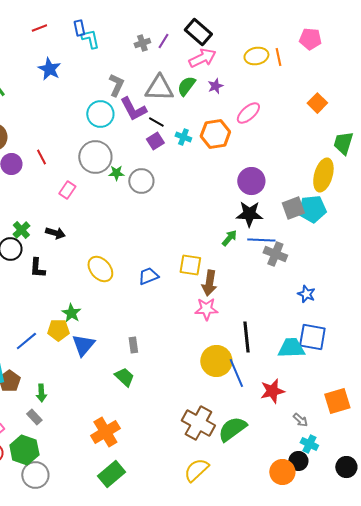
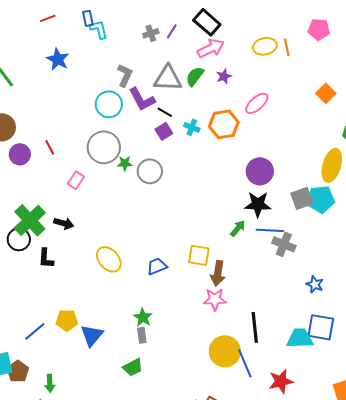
green cross: (21, 230) -> (30, 220), size x1.8
green star: (71, 313) -> (143, 317), moved
green trapezoid: (124, 377) -> (133, 367), turned 110

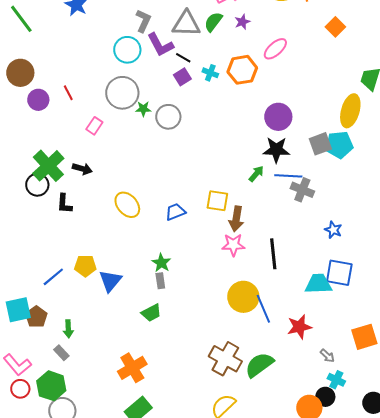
orange square: (326, 93) -> (335, 27), moved
black line: (255, 327) -> (273, 254), moved

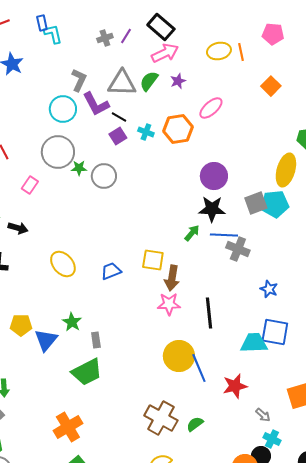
green star: (161, 263) -> (72, 322), moved
green trapezoid: (151, 313) -> (87, 372), size x1.5
green semicircle: (259, 365) -> (195, 424), size x0.6

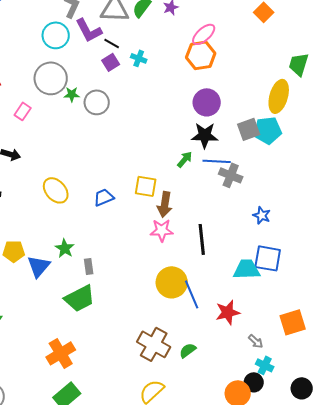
orange hexagon: (178, 129) -> (201, 55), moved

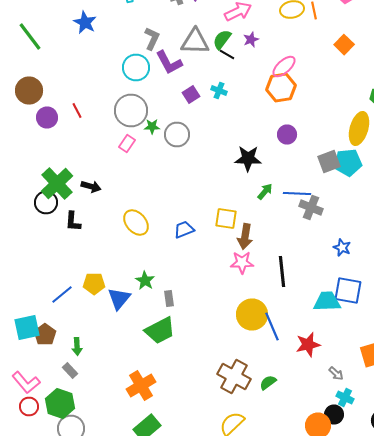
black line: (112, 43) -> (227, 54), moved
purple circle: (207, 102) -> (287, 134), size x0.7
pink rectangle: (23, 111) -> (127, 144), moved
black star: (205, 135) -> (248, 158), moved

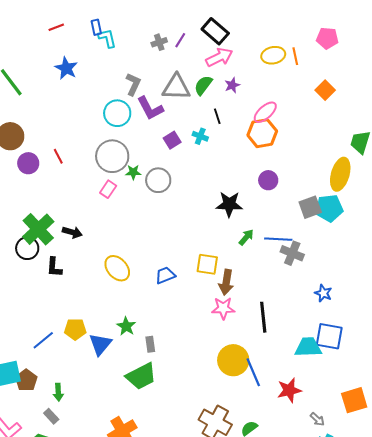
black line: (227, 54) -> (217, 116), moved, turned 42

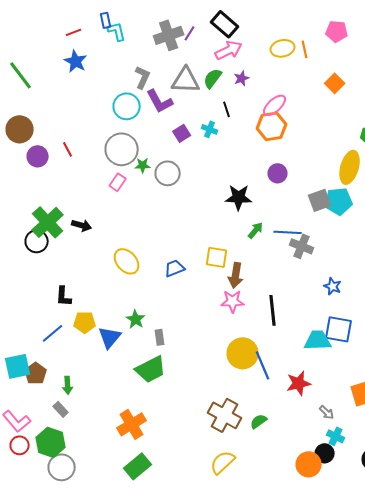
red line: (56, 27) -> (74, 32), moved
gray cross: (159, 42) -> (169, 35), size x1.8
black L-shape: (54, 267) -> (64, 296), moved

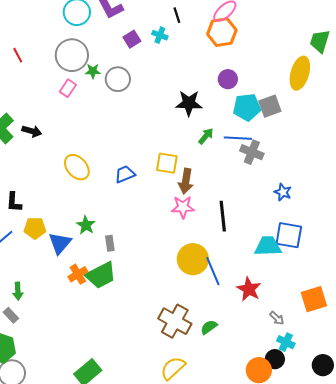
cyan pentagon: (339, 201) -> (247, 107), moved
red star: (299, 383) -> (249, 289), turned -30
orange cross: (132, 424) -> (78, 274), moved, size x0.7

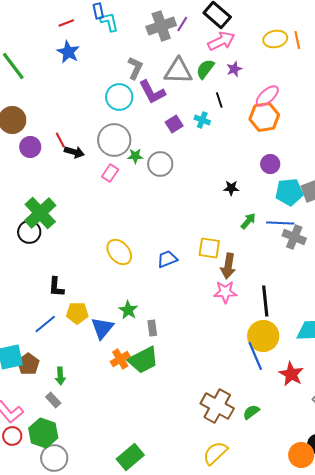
black star: (189, 103) -> (231, 188), size x0.6
black arrow: (32, 131) -> (74, 152), moved
yellow circle: (193, 259) -> (263, 336), moved

